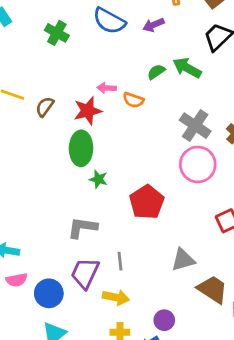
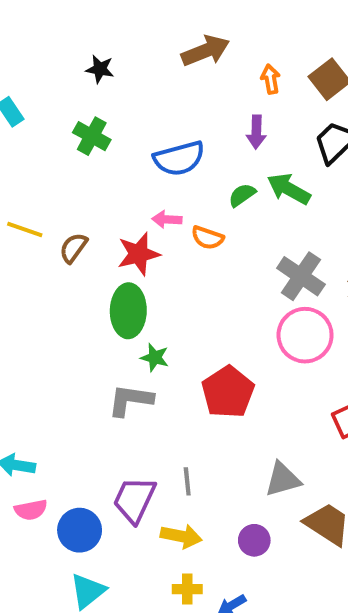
blue semicircle: (109, 21) -> (179, 158), moved, turned -44
purple arrow: (153, 25) -> (256, 132), moved, turned -65
gray L-shape: (82, 228) -> (130, 400), moved
purple circle: (164, 320) -> (254, 540), moved

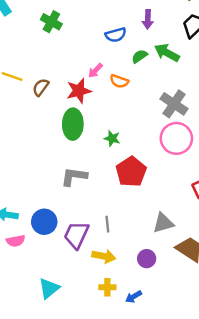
blue semicircle: (179, 158) -> (116, 35), moved, size x0.7
pink arrow: (167, 219) -> (95, 71), turned -49
green star: (155, 357) -> (112, 138), moved
blue circle: (80, 530) -> (44, 222), moved

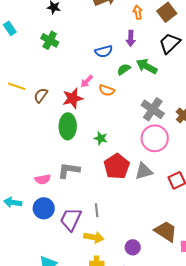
gray triangle: (163, 223) -> (144, 171), moved
pink semicircle: (16, 241) -> (43, 179), moved
purple circle: (147, 259) -> (133, 247), moved

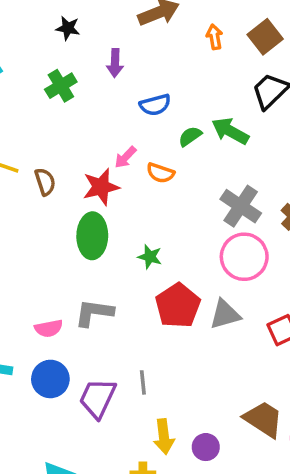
purple arrow: (131, 38) -> (115, 63), moved
green cross: (50, 40) -> (61, 86), turned 30
brown semicircle: (41, 95) -> (45, 182), turned 126
yellow arrow: (94, 237) -> (164, 437), moved, turned 72

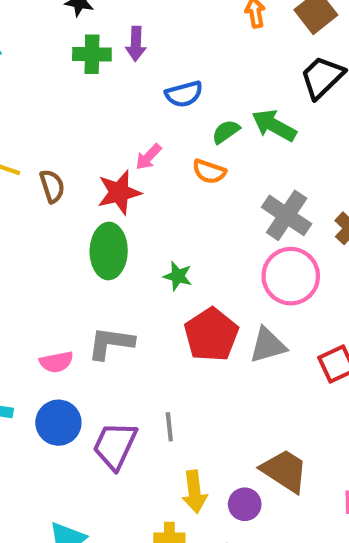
green cross: (61, 86) -> (92, 54), moved, turned 32
orange semicircle: (160, 173) -> (209, 171), moved
brown trapezoid: (263, 419) -> (284, 471), moved

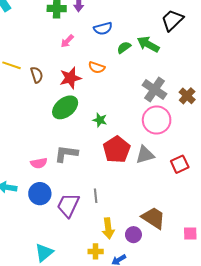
pink arrow: (148, 157) -> (67, 41), moved
orange semicircle: (209, 171) -> (97, 67), moved
green ellipse: (109, 251) -> (65, 107), turned 50

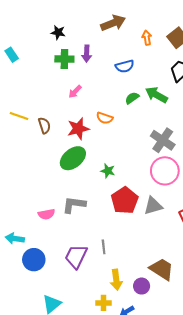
blue semicircle: (103, 29) -> (125, 66), moved
blue circle: (40, 194) -> (34, 260), moved

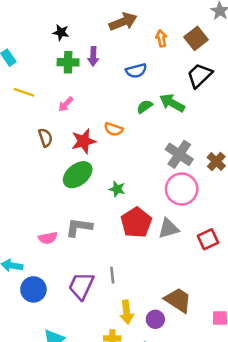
pink arrow: (75, 92) -> (66, 104), moved
yellow line: (19, 116) -> (24, 92), moved

